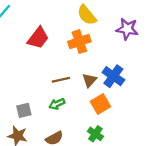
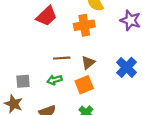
blue cross: (113, 76) -> (126, 67), moved
orange square: (100, 104) -> (84, 85), moved

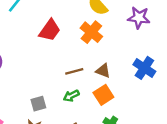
orange cross: (84, 25) -> (91, 32), turned -30
brown triangle: (88, 63) -> (103, 71), turned -48

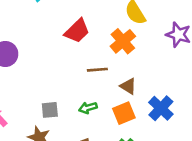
blue cross: (144, 68) -> (161, 108), moved
brown line: (74, 71) -> (97, 70), moved

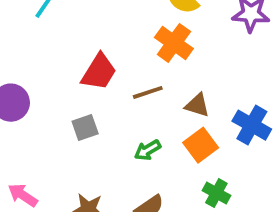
red trapezoid: (77, 31) -> (99, 72), moved
gray square: (50, 110) -> (85, 127), moved

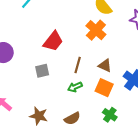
brown line: (148, 92) -> (78, 65), moved, turned -63
orange square: (201, 145) -> (104, 88), turned -36

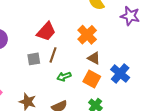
orange cross: (96, 30) -> (87, 35), moved
brown line: (78, 65) -> (53, 55), moved

